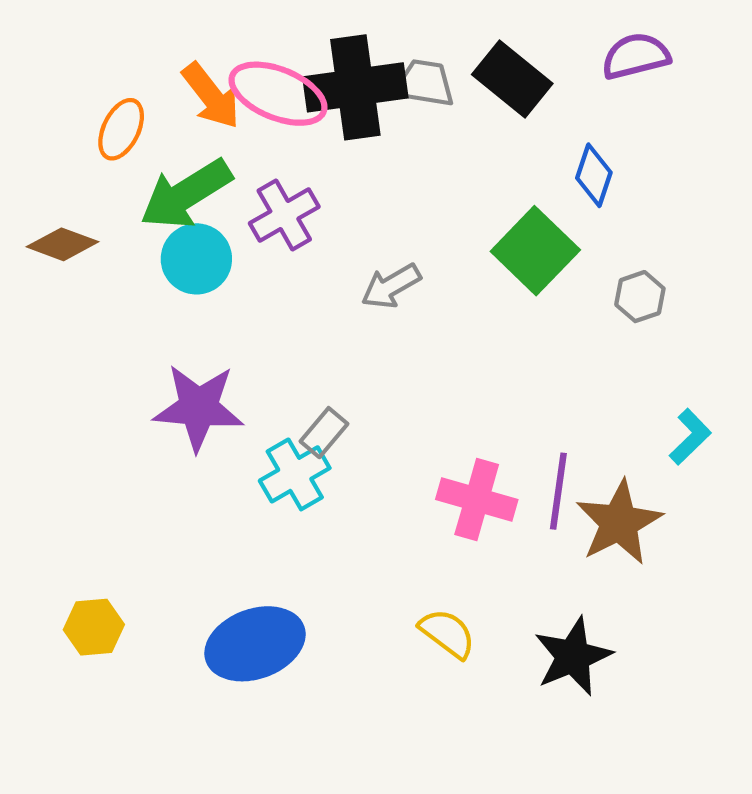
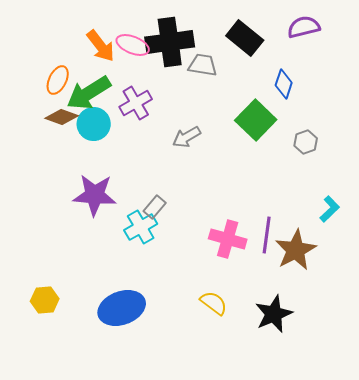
gray trapezoid: (424, 83) -> (203, 65), moved
pink ellipse: (278, 94) -> (133, 45), size x0.7
orange ellipse: (121, 129) -> (58, 80), moved
brown diamond: (63, 244) -> (62, 117), moved

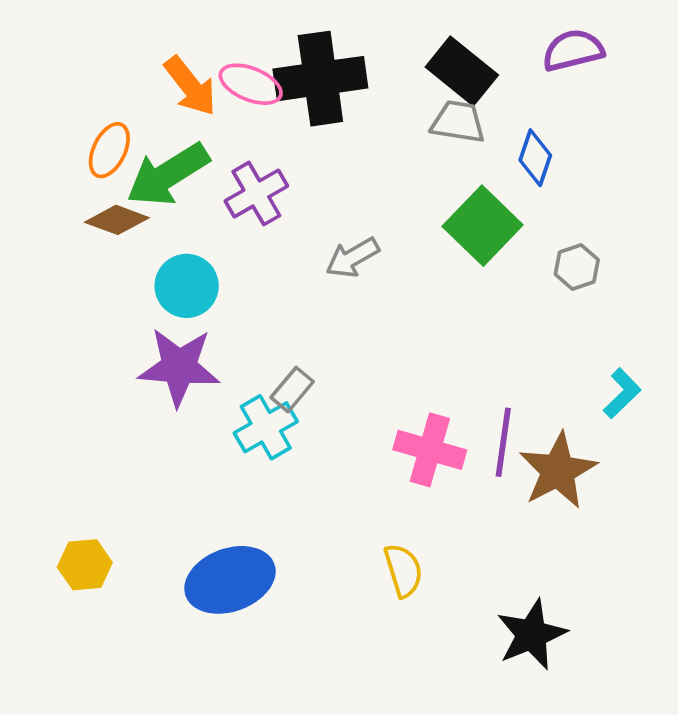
gray trapezoid: (203, 65) -> (458, 122), moved
cyan circle: (94, 124) -> (187, 286), moved
yellow semicircle: (214, 303) -> (403, 570), turned 36
black star: (274, 314) -> (532, 635), moved

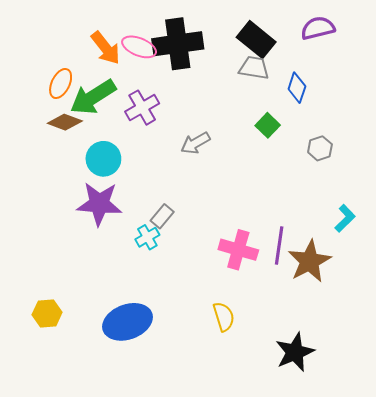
green square: (483, 226) -> (268, 125), size x0.6
cyan cross: (266, 427) -> (147, 237), size x0.7

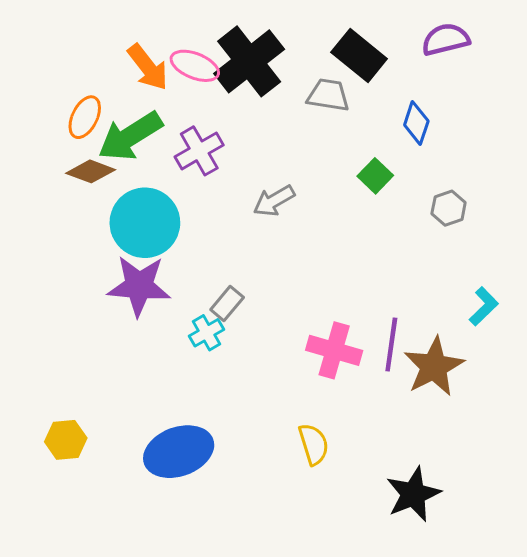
black cross: (178, 44) -> (249, 61), turned -30
gray trapezoid: (254, 68) -> (328, 95), moved
cyan circle: (103, 159) -> (145, 223), size x1.4

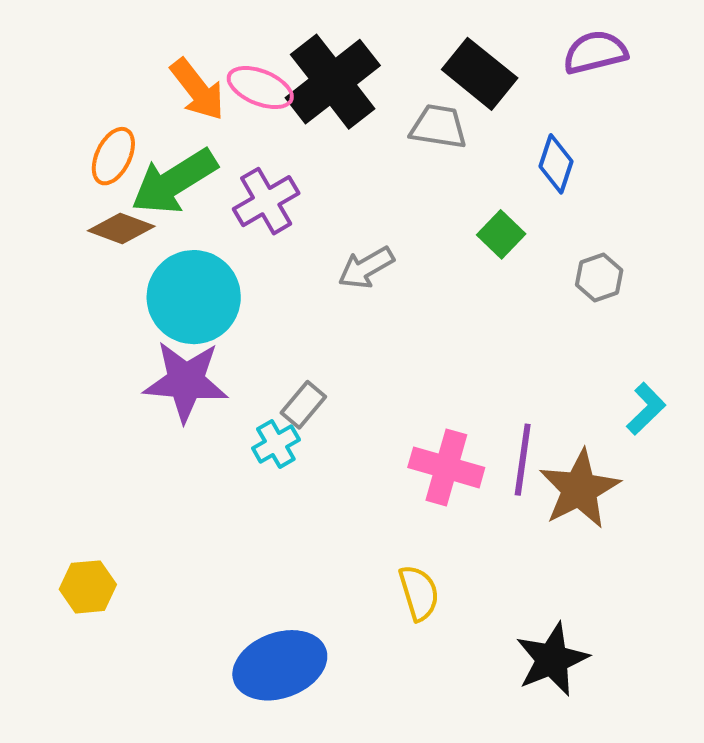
blue ellipse: (179, 452) -> (280, 665), moved

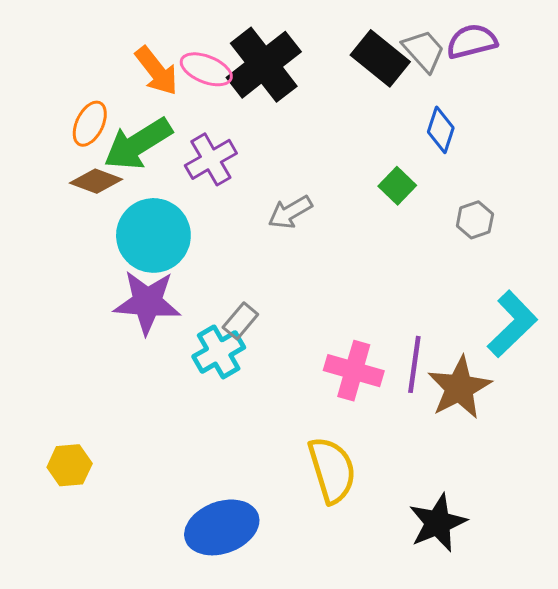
gray trapezoid: (438, 127) -> (424, 51), moved, turned 39
cyan L-shape: (646, 409) -> (512, 324), size x1.6
cyan cross: (276, 444) -> (219, 352), size x1.4
yellow semicircle: (419, 593) -> (332, 470), size x1.5

